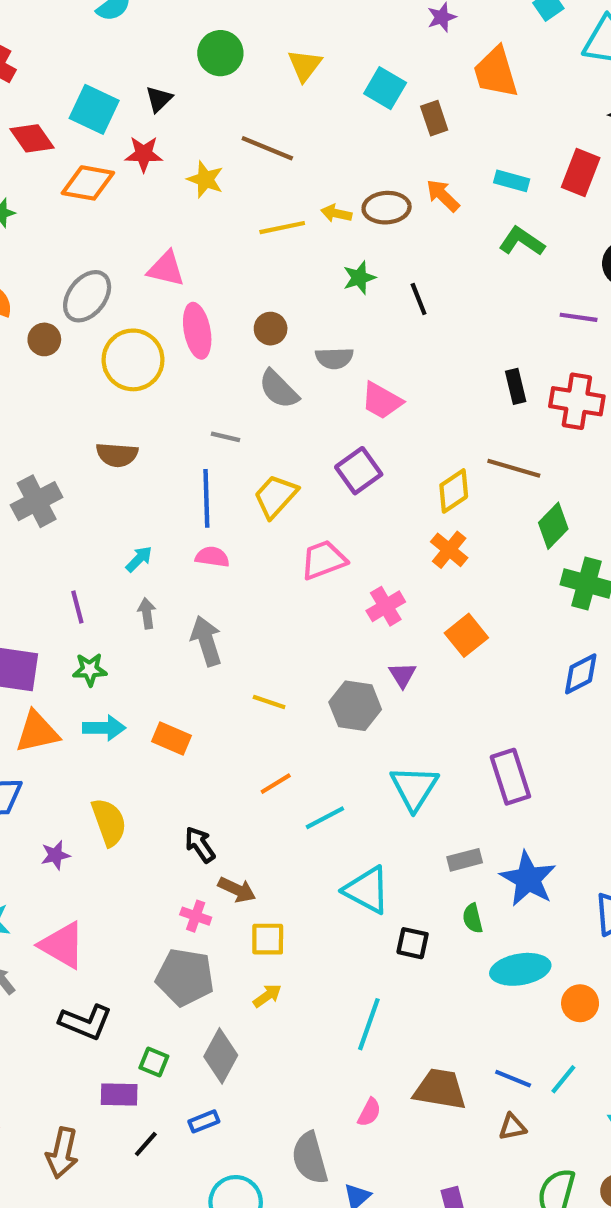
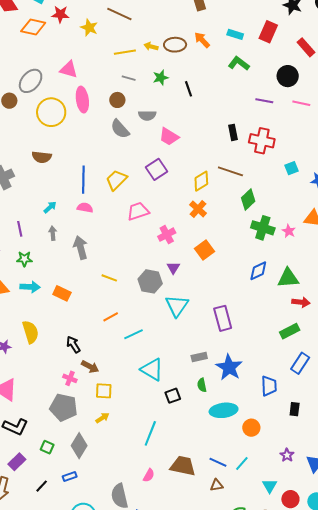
gray line: (226, 437) -> (129, 78), moved
cyan triangle: (414, 788) -> (177, 306), moved
black square: (413, 943) -> (173, 396), turned -35
purple rectangle: (119, 1095) -> (17, 462), moved, turned -48

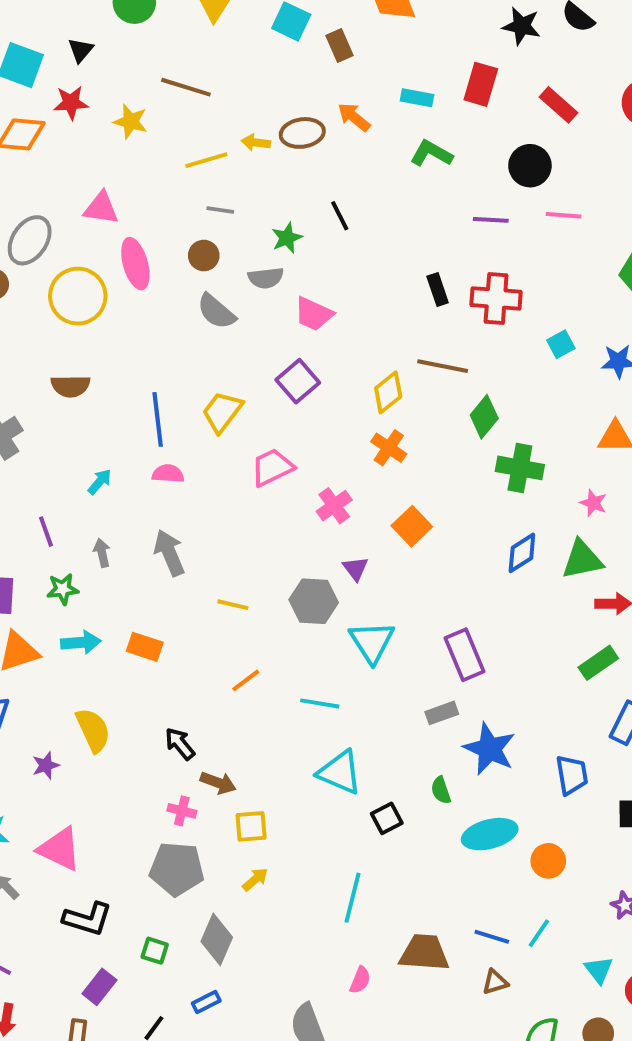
green star: (161, 78) -> (287, 238), moved
pink star: (289, 231) -> (593, 503), moved
gray arrow: (53, 233) -> (102, 553), moved
cyan line: (133, 334) -> (320, 703), moved, turned 42
gray rectangle: (199, 357) -> (442, 713), moved

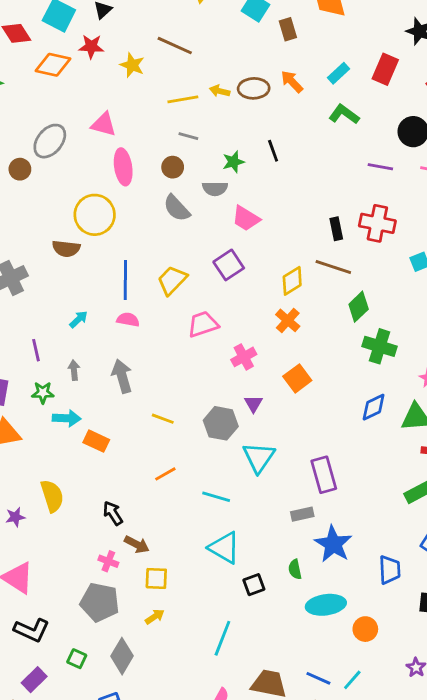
cyan rectangle: (417, 98) -> (339, 73), turned -60
black rectangle: (438, 289) -> (336, 229), moved
yellow circle: (78, 296) -> (95, 215), moved
cyan arrow: (81, 642) -> (67, 418), moved

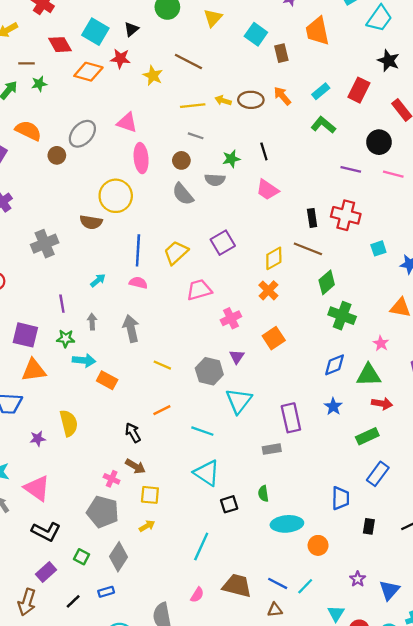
pink trapezoid: (246, 218) -> (267, 190), moved
black arrow: (113, 513) -> (133, 433), moved
blue star: (333, 544) -> (333, 406), moved, size x0.6

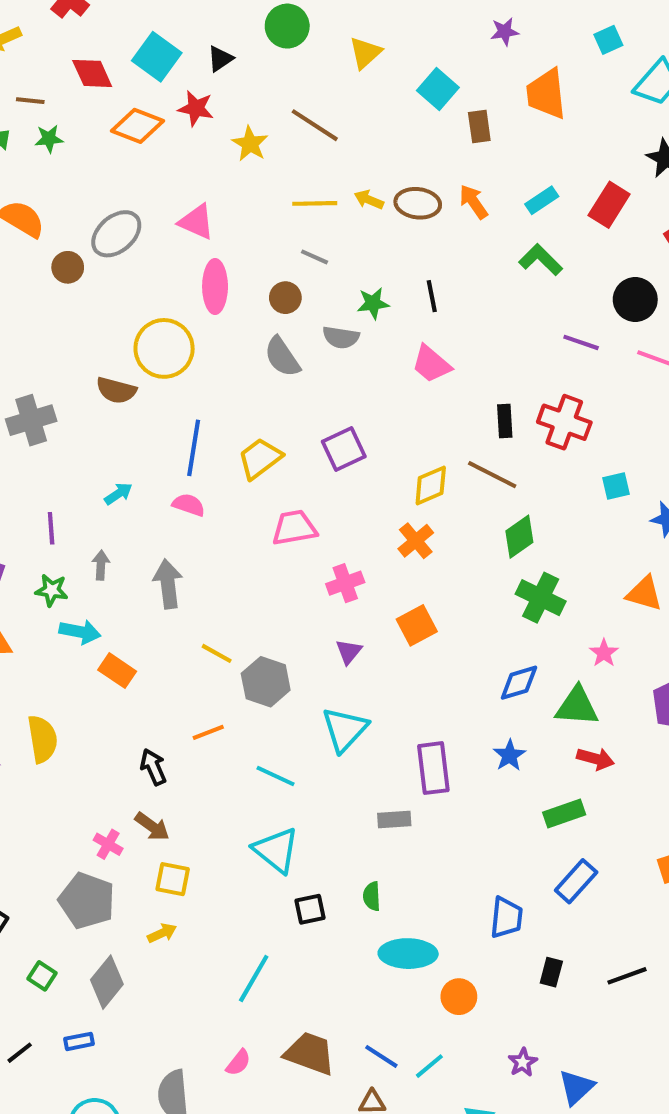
gray hexagon: (209, 371) -> (266, 682), moved

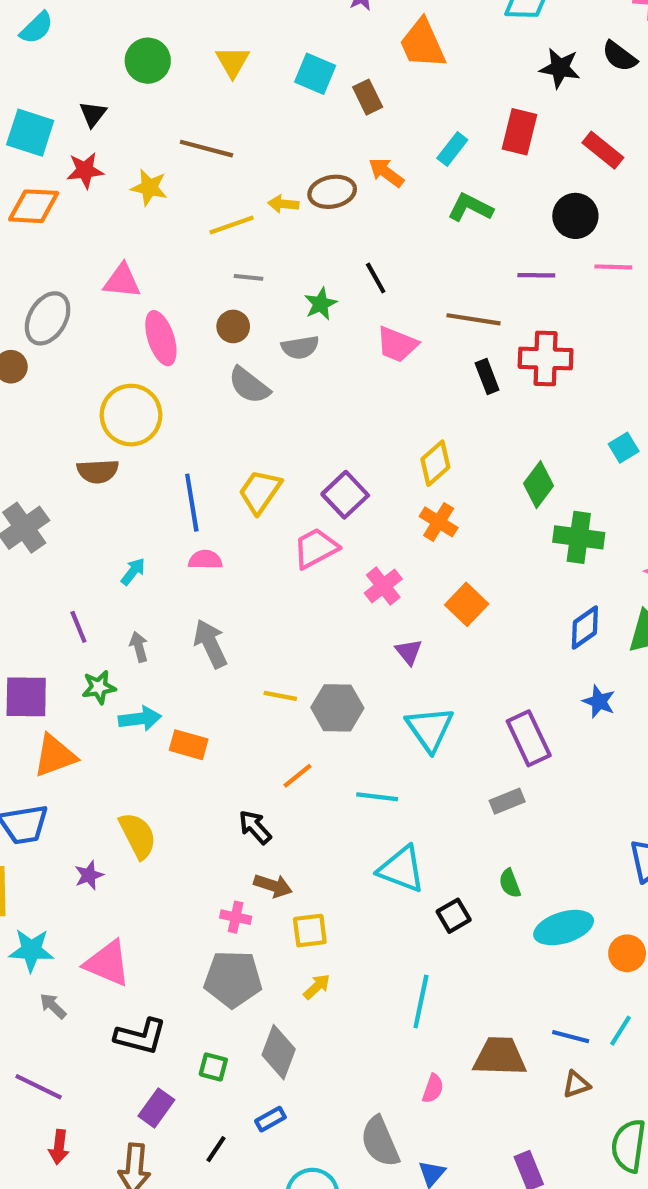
purple square: (344, 449) -> (345, 495), moved
brown line: (492, 475) -> (474, 319), moved
cyan square: (616, 486) -> (624, 448), moved

